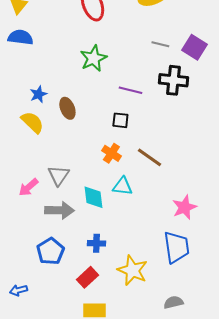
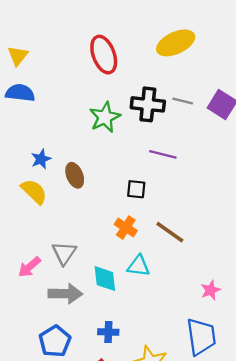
black cross: (173, 80) -> (148, 104), moved
purple line: (130, 90) -> (163, 154), moved
pink star: (184, 207) -> (210, 290), size x0.7

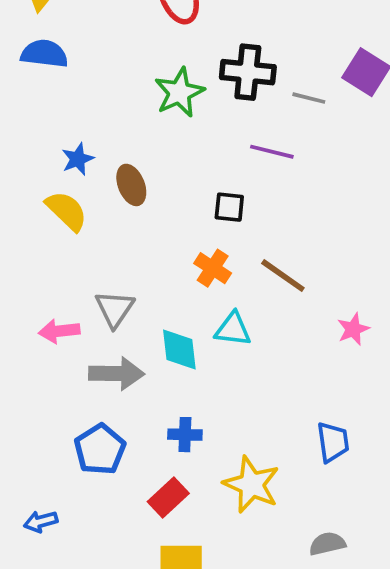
gray line: (183, 101) -> (309, 98), moved
pink arrow: (29, 267) -> (59, 331), turned 35
pink star: (210, 290) -> (353, 329), moved
blue trapezoid: (201, 337) -> (333, 442), size x0.7

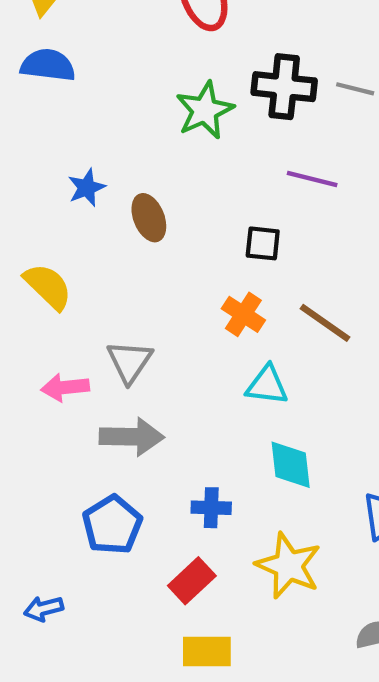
gray line: (309, 98) -> (355, 89), moved
yellow semicircle: (67, 211) -> (48, 286), moved
cyan diamond: (179, 350) -> (291, 465), moved

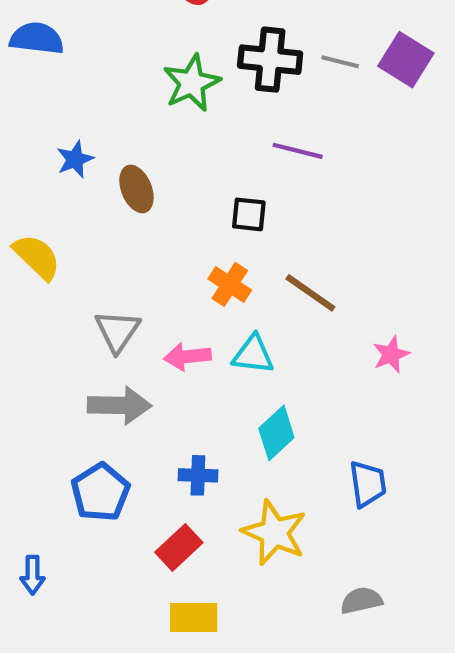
pink arrow: (65, 387) -> (187, 357), moved
cyan diamond: (291, 465) -> (276, 433), turned 54
blue arrow: (44, 609) -> (33, 575), turned -75

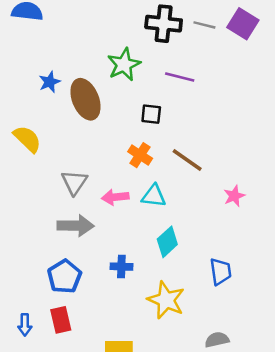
green star: (192, 83) -> (124, 65), moved
brown ellipse: (136, 189) -> (85, 99), size x1.5
red rectangle: (179, 547) -> (61, 320), moved, turned -60

